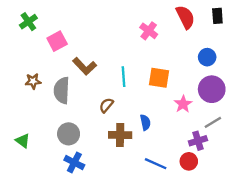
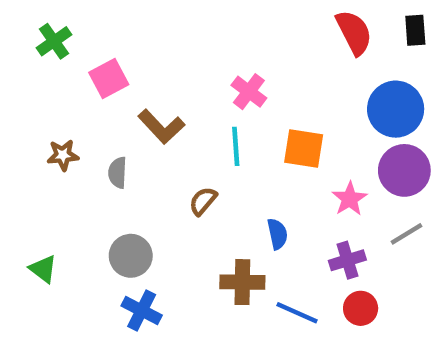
pink cross: (149, 31) -> (249, 92), moved
blue circle: (207, 57) -> (396, 109), size x1.6
gray semicircle: (62, 90) -> (118, 173), size x0.6
brown cross: (120, 135) -> (242, 282), moved
purple cross: (198, 141) -> (347, 260), moved

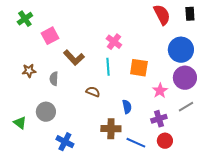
brown semicircle: (203, 201) -> (93, 92), turned 72
gray circle: (131, 256) -> (46, 112), moved

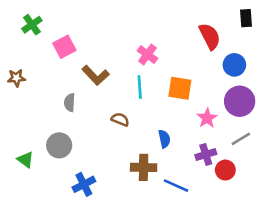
red semicircle: (162, 15) -> (210, 36), moved
blue circle: (181, 50) -> (234, 65), size x0.7
brown star: (29, 71) -> (16, 78), moved
red circle: (165, 141) -> (225, 170), moved
blue cross: (65, 142) -> (84, 184), turned 36

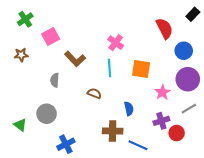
black rectangle: (246, 18) -> (193, 14), turned 48
brown star: (16, 78) -> (21, 55), moved

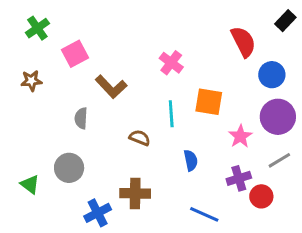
cyan line: (110, 68) -> (171, 114), moved
brown cross: (113, 131) -> (135, 193), moved

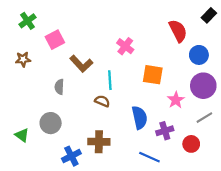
cyan line: (171, 114) -> (110, 80), moved
blue semicircle: (191, 160) -> (140, 118), size x1.5
purple cross: (239, 178) -> (165, 131), moved

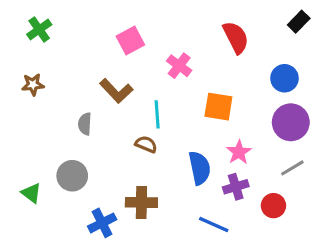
red semicircle: (178, 31) -> (236, 37), moved
pink square: (55, 40) -> (130, 41), moved
pink star: (176, 100) -> (239, 152), moved

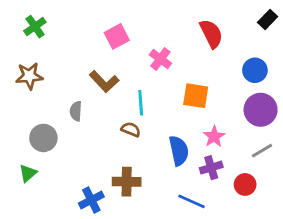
brown star: (33, 85) -> (29, 76), size x1.4
gray circle: (72, 176) -> (43, 138), moved
green triangle: (31, 193) -> (28, 173), turned 42

